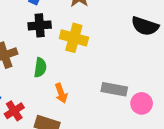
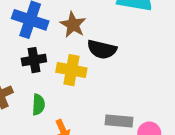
black semicircle: (145, 26) -> (102, 49), moved

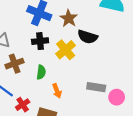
yellow cross: (71, 70) -> (66, 50), turned 36

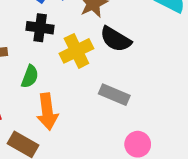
gray rectangle: (96, 87) -> (114, 95), moved
orange arrow: (57, 91) -> (47, 112), size x1.5

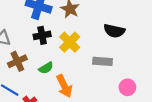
black semicircle: (116, 39) -> (114, 31), moved
green semicircle: (30, 77) -> (46, 68), turned 56

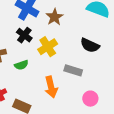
black cross: (42, 35) -> (24, 35), turned 35
orange arrow: (64, 86) -> (51, 87), moved

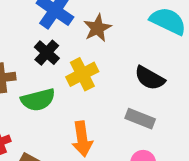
green semicircle: (21, 65) -> (38, 100), size x1.5
gray rectangle: (73, 70) -> (140, 119), moved

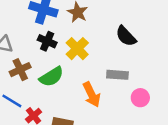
black semicircle: (150, 78) -> (126, 36), turned 35
gray rectangle: (140, 119) -> (117, 75), moved

